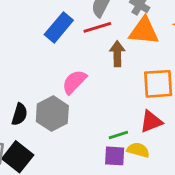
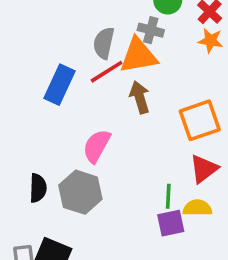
orange triangle: (144, 31) -> (138, 56), moved
black semicircle: (19, 114) -> (38, 188), moved
green line: (118, 135) -> (168, 196), turned -54

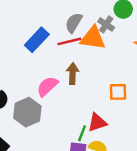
brown arrow: (140, 97) -> (73, 73), moved
orange square: (200, 120) -> (118, 92), size x0.7
red triangle: (204, 169) -> (97, 122), moved

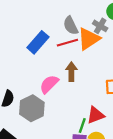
gray semicircle: (74, 23) -> (71, 26), turned -54
orange triangle: (93, 38) -> (89, 39), turned -40

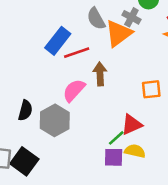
red line: (67, 43) -> (77, 53), moved
green line: (82, 125) -> (116, 138), turned 32

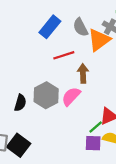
blue rectangle: (58, 41) -> (50, 27), moved
pink semicircle: (74, 90) -> (71, 96), moved
gray hexagon: (55, 120) -> (46, 95), moved

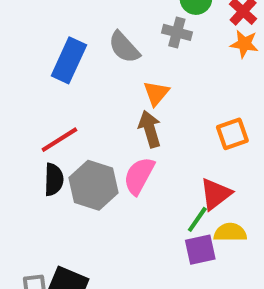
orange triangle: (99, 40) -> (156, 93), moved, size x0.6
red line: (64, 55) -> (59, 140), moved
black semicircle: (20, 103) -> (54, 179), moved

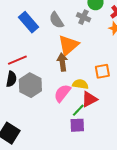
blue rectangle: (69, 60) -> (28, 22), turned -75
orange triangle: (156, 93) -> (68, 45), size x1.6
pink semicircle: (139, 176) -> (62, 93), moved
yellow semicircle: (230, 232) -> (80, 84), moved

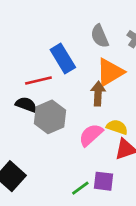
blue rectangle: (28, 22) -> (63, 59), moved
black semicircle: (11, 79) -> (26, 104), turned -91
green line: (78, 110) -> (80, 188), moved

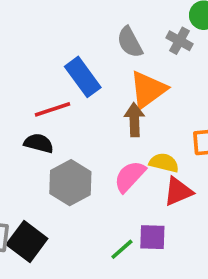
gray hexagon: (50, 117) -> (70, 183), moved

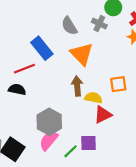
orange triangle: (148, 90) -> (82, 54), turned -35
brown arrow: (134, 120) -> (77, 86), moved
pink semicircle: (130, 176) -> (49, 141), moved
gray hexagon: (70, 183) -> (49, 122), moved

